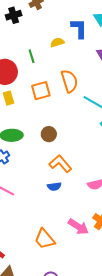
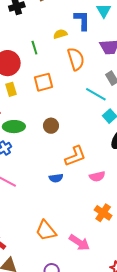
orange semicircle: (69, 81) -> (76, 59), moved
orange L-shape: (60, 164) -> (75, 156), moved, turned 110
pink arrow: (78, 227) -> (79, 242), moved

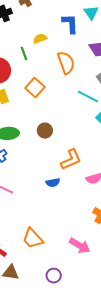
yellow semicircle: (60, 34) -> (40, 39), moved
orange square: (43, 82) -> (35, 88), turned -30
orange trapezoid: (46, 231) -> (33, 238), moved

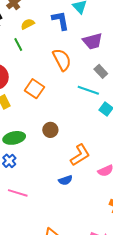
yellow semicircle: (40, 39) -> (28, 24), moved
green line: (24, 53) -> (18, 44), moved

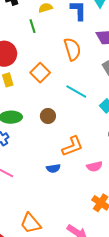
cyan line: (88, 90) -> (76, 91), moved

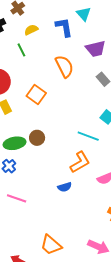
cyan line: (76, 91) -> (88, 136), moved
brown circle: (48, 116) -> (37, 138), moved

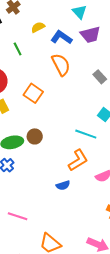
blue L-shape: (64, 27) -> (61, 37), moved, turned -45
yellow semicircle: (31, 30) -> (38, 27), moved
purple trapezoid: (96, 49) -> (90, 35), moved
pink line: (17, 198) -> (18, 216), moved

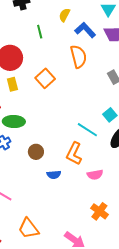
yellow semicircle: (38, 27) -> (64, 15), turned -48
brown circle: (35, 136) -> (36, 152), moved
orange L-shape: (78, 160) -> (74, 154), turned 135

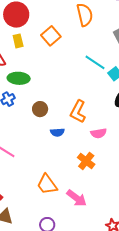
cyan line: (87, 130) -> (95, 62), moved
orange cross: (99, 211) -> (86, 161), moved
orange trapezoid: (28, 228) -> (47, 184), moved

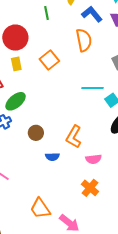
cyan line: (95, 62) -> (92, 88), turned -35
green ellipse: (19, 78) -> (16, 101), turned -45
orange cross: (86, 161) -> (90, 188), moved

